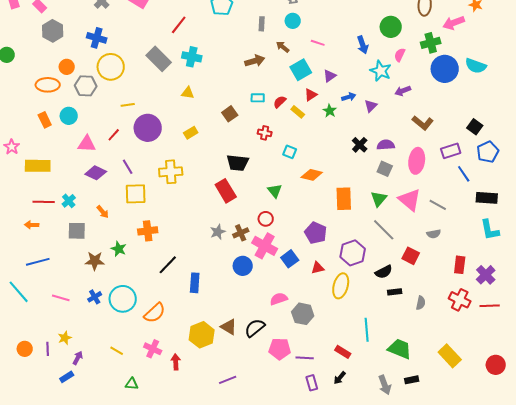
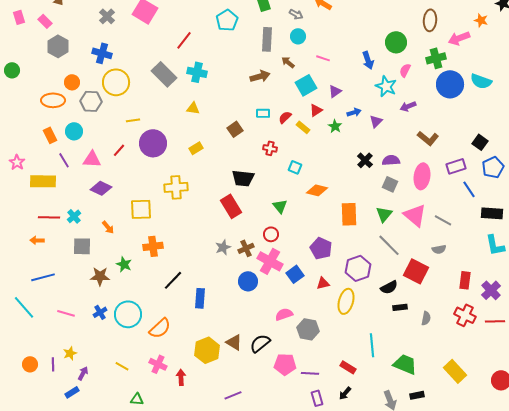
gray rectangle: (262, 24) -> (267, 39), size x1.6
purple line: (128, 167) -> (64, 160), moved
red square: (411, 256) -> (416, 271), size x1.4

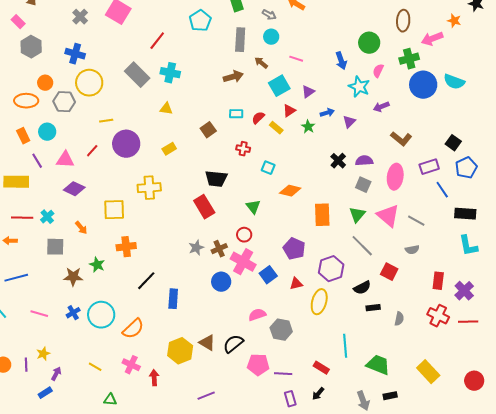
red square: (416, 271) -> (389, 272), size x0.7

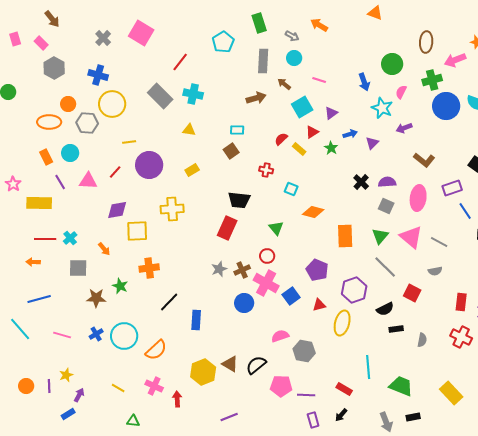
cyan rectangle: (236, 114) -> (237, 130), moved
purple diamond: (74, 189) -> (117, 210), moved, turned -35
red rectangle: (204, 207) -> (227, 228), turned 55

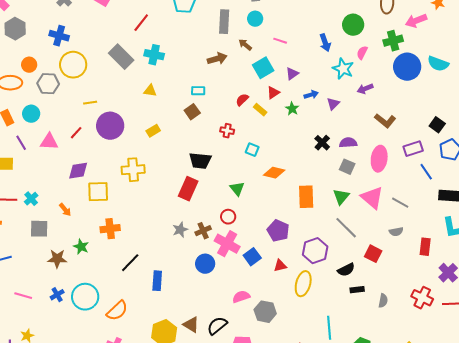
red rectangle: (461, 302) -> (425, 247), moved

